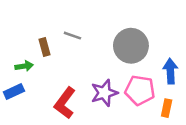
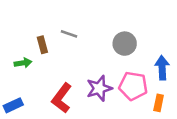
gray circle: (131, 46) -> (125, 44), size x0.7
blue rectangle: (14, 92) -> (13, 105), moved

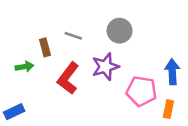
gray circle: (125, 44) -> (120, 31), moved
purple star: (99, 88) -> (105, 67), moved
red L-shape: (62, 98) -> (68, 78), moved

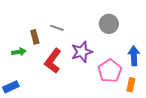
gray circle: (120, 31) -> (109, 24), moved
pink pentagon: (141, 91) -> (110, 71), turned 30

